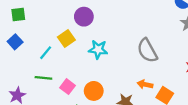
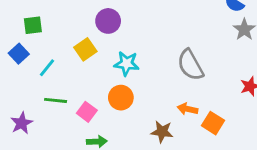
green square: (18, 14) -> (33, 25), moved
cyan line: (46, 53) -> (47, 68), moved
orange circle: (94, 91) -> (121, 98), moved

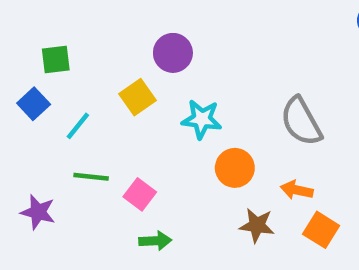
orange circle: (121, 98) -> (235, 168), moved
purple star: (22, 123) -> (38, 212), turned -30
orange square: (213, 123) -> (321, 230), moved

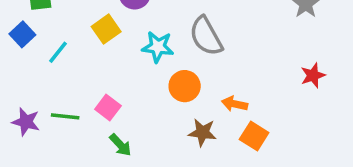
gray semicircle: (301, 121) -> (206, 36), moved
green line: (91, 177) -> (65, 116), moved
green arrow: (155, 241) -> (120, 145), turned 50

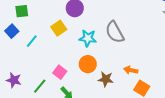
orange circle: (185, 86) -> (88, 64), moved
green line: (65, 116) -> (40, 86), moved, turned -56
brown star: (202, 132) -> (106, 79), moved

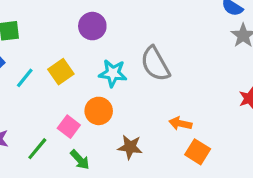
yellow square: (59, 28) -> (61, 72), moved
orange circle: (88, 64) -> (99, 111), moved
brown star: (106, 79) -> (130, 147), moved

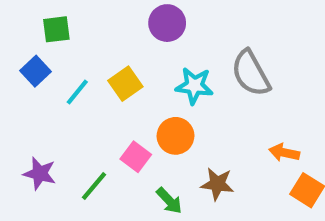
green arrow: (80, 160) -> (169, 201), moved

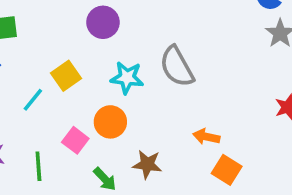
cyan line: (77, 92) -> (33, 100), moved
green line: (94, 186) -> (38, 166), turned -44

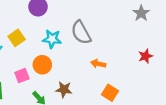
orange arrow: (206, 137) -> (98, 64), moved
pink square: (75, 140) -> (22, 76), turned 32

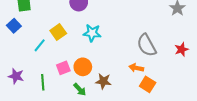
gray semicircle: (81, 33) -> (147, 45), moved
orange arrow: (98, 64) -> (136, 68), moved
orange circle: (42, 65) -> (83, 67), moved

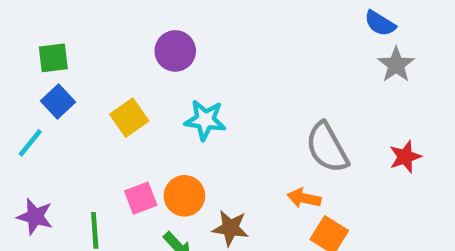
blue square: (14, 26) -> (58, 102), moved
cyan line: (40, 45) -> (30, 143), moved

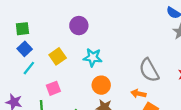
cyan line: (30, 143) -> (29, 68), moved
orange circle: (184, 196) -> (101, 85), moved
pink square: (141, 198) -> (53, 88), moved

